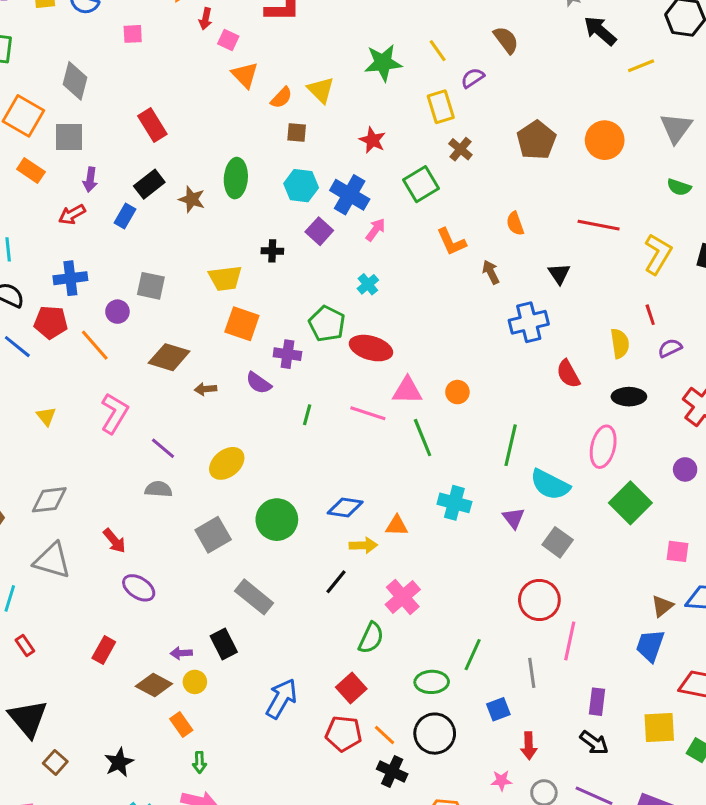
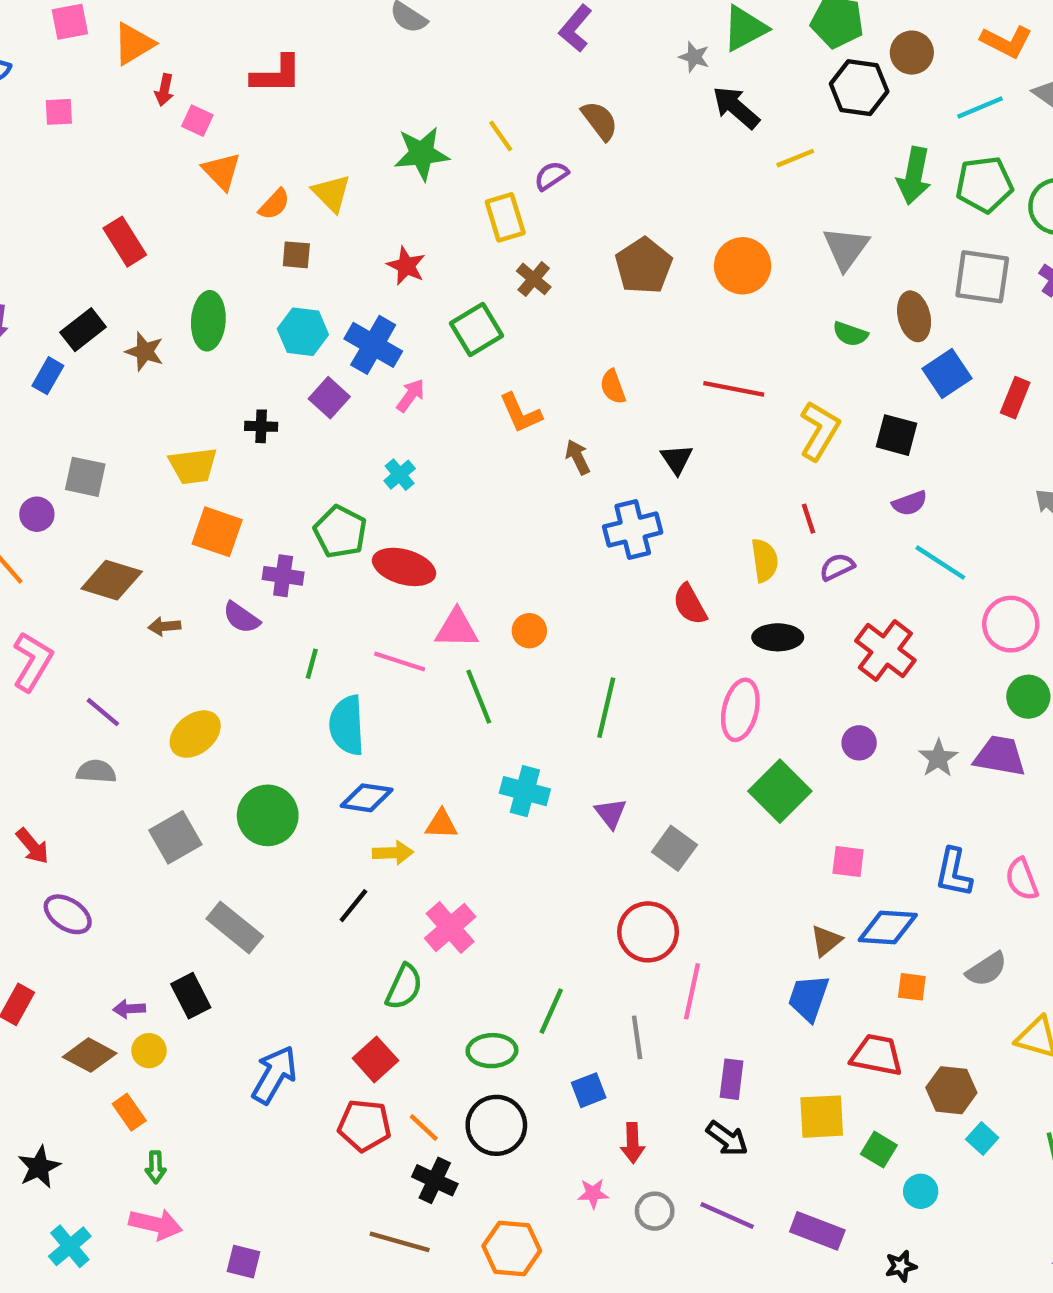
red rectangle: (152, 125) -> (125, 242), moved
cyan semicircle: (550, 485) -> (347, 725), moved, turned 60

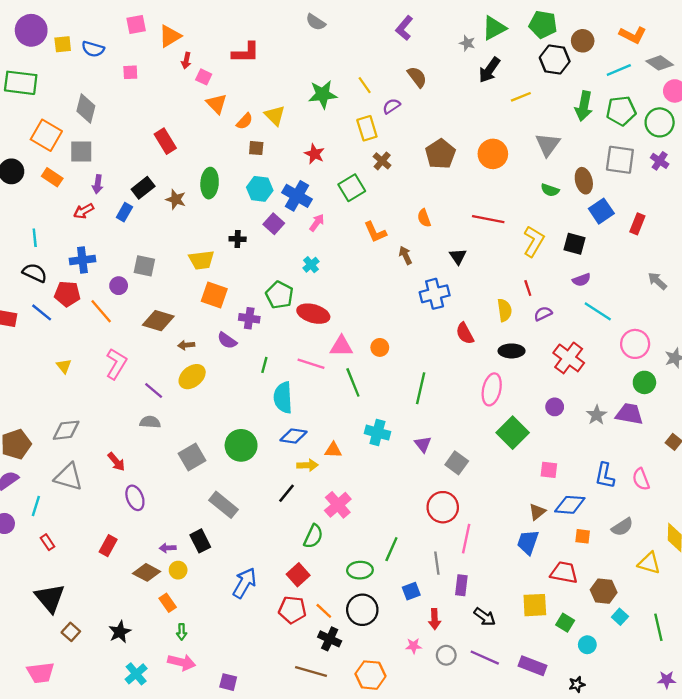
black arrow: (736, 107) -> (489, 70), turned -96
yellow ellipse: (195, 734) -> (192, 377), moved
purple ellipse: (68, 914) -> (135, 498), turned 35
purple rectangle: (732, 1079) -> (461, 585), moved

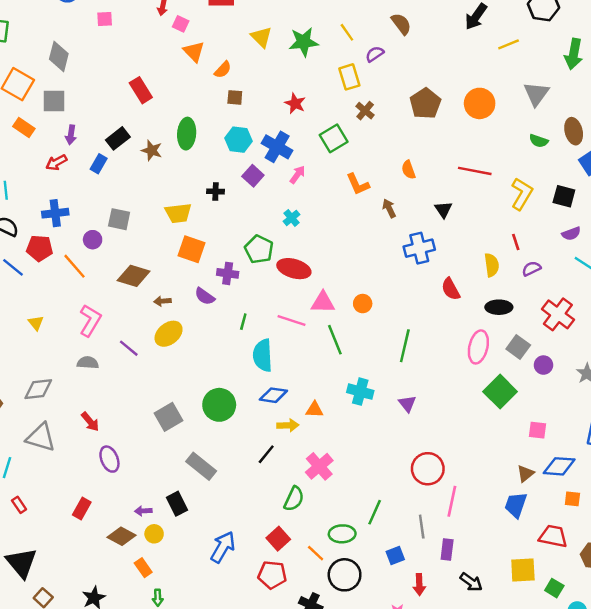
yellow triangle: (275, 115) -> (261, 37), moved
gray semicircle: (150, 422) -> (88, 363), moved
gray square: (457, 463) -> (518, 347), moved
orange line: (324, 611) -> (316, 553), moved

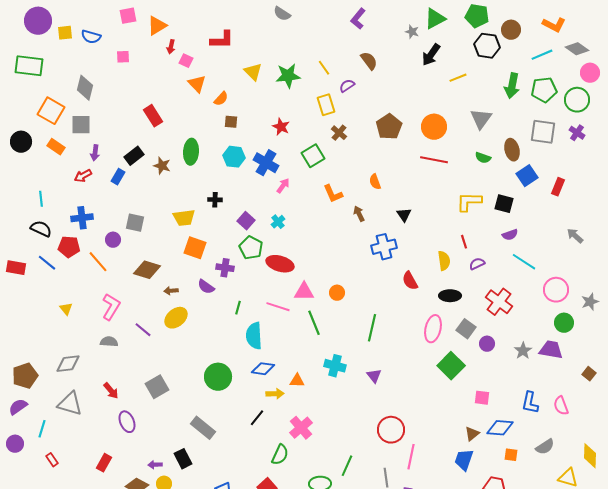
red line: (475, 171) -> (434, 160), moved
purple square: (253, 176) -> (246, 221), moved
yellow L-shape: (522, 194) -> (469, 202), turned -120
gray square: (169, 417) -> (157, 387), moved

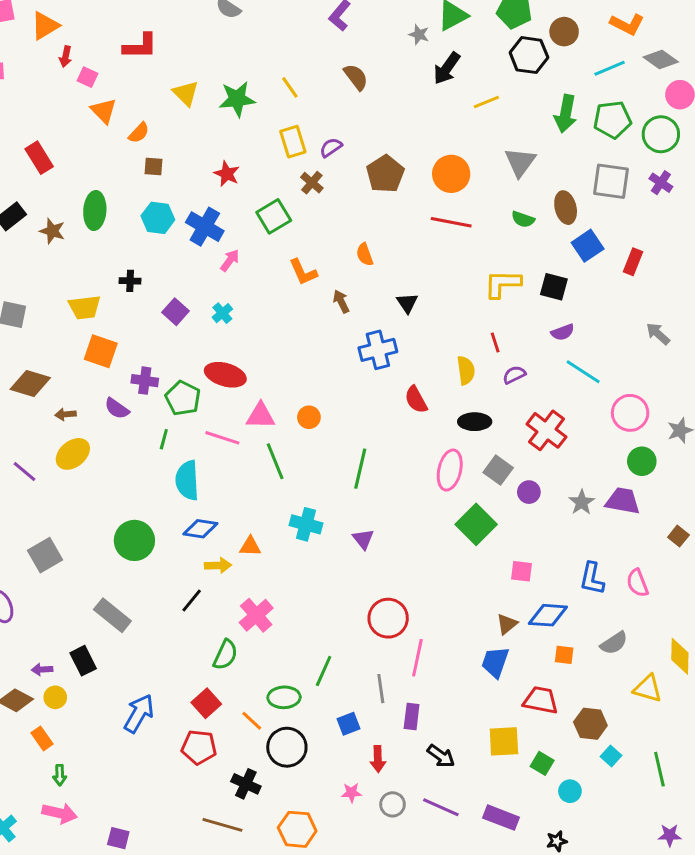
purple semicircle: (347, 86) -> (331, 147), moved
green pentagon: (251, 248) -> (183, 398), moved

